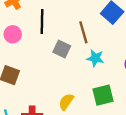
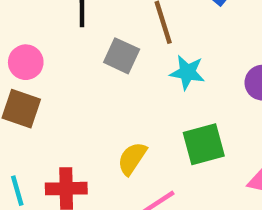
pink circle: (13, 34) -> (26, 62), moved

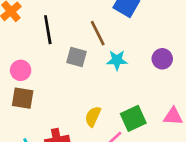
green square: (204, 144) -> (133, 118), moved

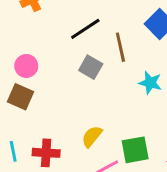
black line: (48, 30) -> (85, 29), moved, turned 52
cyan star: (117, 60) -> (150, 83), moved

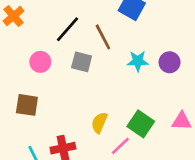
pink circle: (26, 66) -> (40, 62), moved
green square: (135, 150) -> (141, 124), turned -30

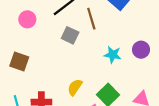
cyan star: (138, 61) -> (113, 55), moved
pink circle: (40, 62) -> (27, 19), moved

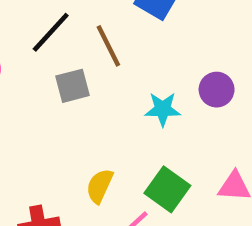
gray square: (70, 35) -> (73, 86), turned -30

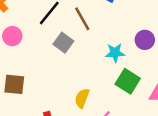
gray square: (73, 86) -> (63, 43), turned -36
green square: (167, 189) -> (128, 81), moved

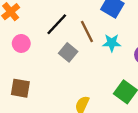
cyan star: (115, 53) -> (112, 43), moved

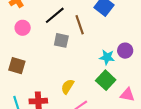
cyan star: (112, 43) -> (107, 57), moved
gray square: (68, 52) -> (61, 40), turned -35

